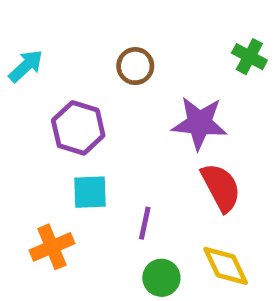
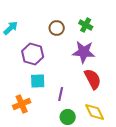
green cross: (249, 57) -> (86, 25), moved

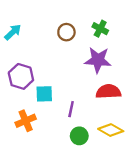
purple hexagon: (33, 54) -> (21, 76), moved
red semicircle: (93, 79) -> (108, 92), turned -65
yellow diamond: (95, 112) -> (111, 130), turned -35

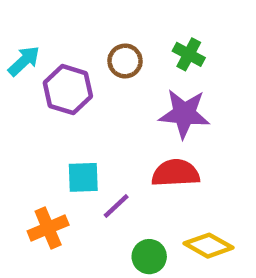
purple hexagon: (21, 76) -> (68, 90), moved
red semicircle: (108, 92) -> (176, 173), moved
purple line: (71, 109) -> (116, 206), moved, turned 35

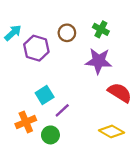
red semicircle: (176, 173) -> (120, 93), moved, turned 35
cyan square: (83, 177) -> (45, 95), turned -30
green circle: (149, 257) -> (50, 135), moved

